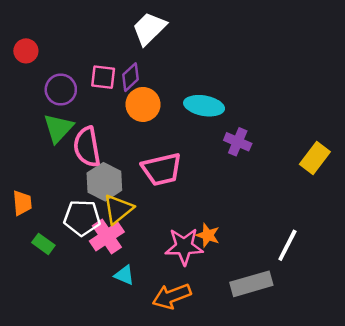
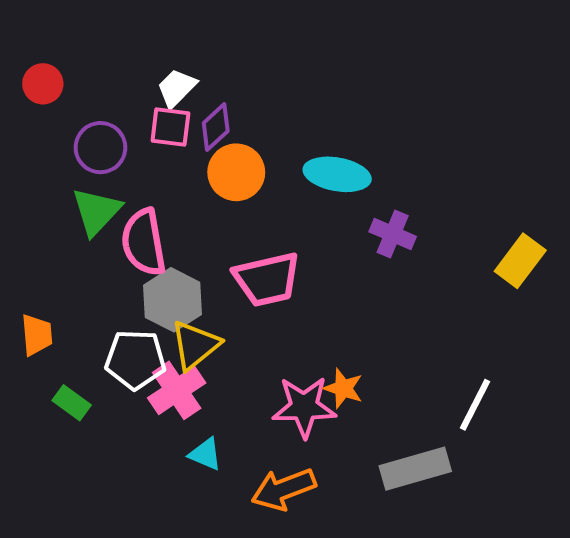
white trapezoid: (149, 28) -> (177, 88), moved, size x0.7

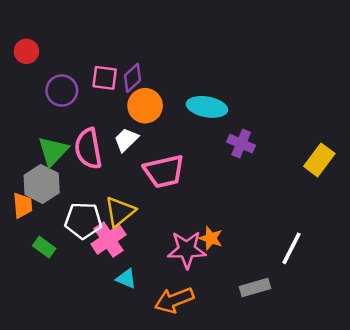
white trapezoid: (177, 88) -> (126, 140), moved
green triangle: (96, 211) -> (53, 151), moved
gray hexagon: (172, 300) -> (42, 184), moved
gray rectangle: (415, 469) -> (255, 287), size x0.7

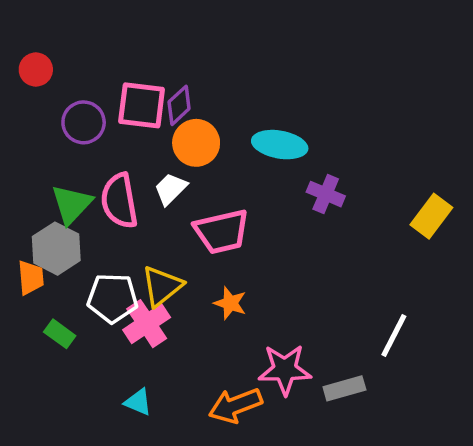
pink square: (105, 78) -> (142, 105), size x1.4
orange star: (211, 238) -> (230, 303), moved
pink star: (187, 250) -> (285, 370), moved
cyan triangle: (126, 279) -> (138, 402), moved

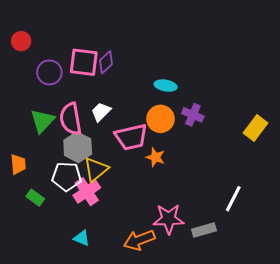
orange circle: (196, 143) -> (161, 119), moved
cyan ellipse: (280, 145) -> (166, 86), size x0.7
gray hexagon: (56, 249) -> (78, 147), moved
orange star: (230, 303) -> (155, 157), moved

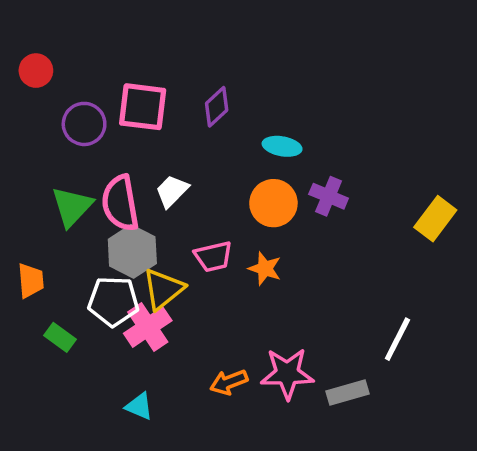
purple diamond: (106, 62) -> (217, 107), moved
pink trapezoid: (131, 137) -> (213, 256), moved, size x0.7
orange arrow: (139, 240) -> (229, 382), moved, size x0.7

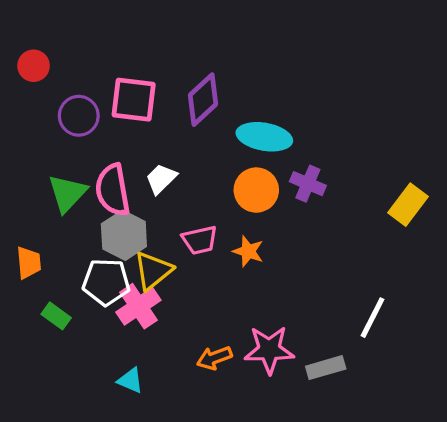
purple diamond: (217, 107) -> (203, 100), size x1.4
cyan ellipse: (282, 146) -> (264, 137), size x1.5

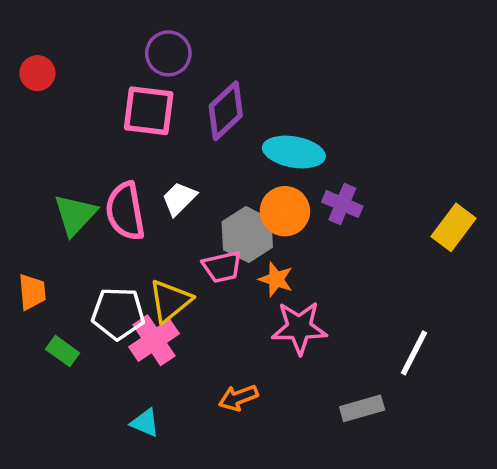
purple circle: (79, 116) -> (168, 53), moved
gray hexagon: (124, 235) -> (247, 234), moved
pink star: (269, 350) -> (299, 328), moved

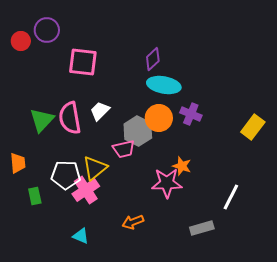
purple circle: (168, 53) -> (47, 30), moved
purple diamond: (226, 111) -> (153, 59), moved, size x0.7
orange star: (276, 279) -> (182, 166), moved
green rectangle: (63, 351) -> (35, 196), turned 42

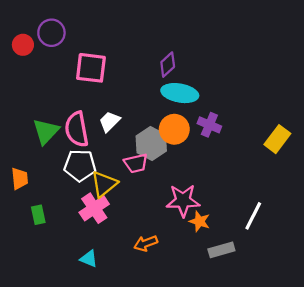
orange star: (182, 166) -> (200, 221), moved
white pentagon: (66, 175) -> (80, 165), moved

